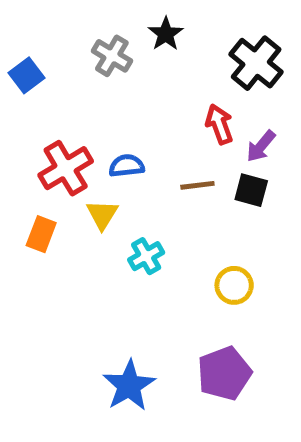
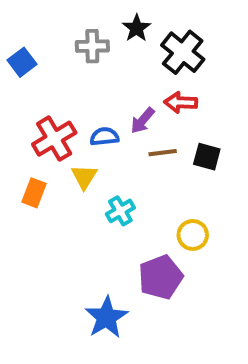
gray cross: (112, 56) -> (92, 46), turned -32
black cross: (256, 63) -> (183, 52), moved
red arrow: (219, 124) -> (181, 102), turned -68
purple arrow: (261, 146) -> (143, 120), moved
purple pentagon: (224, 373) -> (161, 277), moved

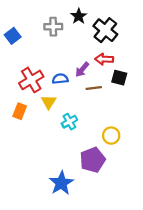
black square: (207, 157) -> (119, 78), moved

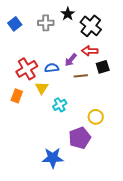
blue square: (13, 36) -> (15, 24), moved
black square: (119, 78) -> (103, 67), turned -32
blue star: (61, 183) -> (53, 158), turned 30

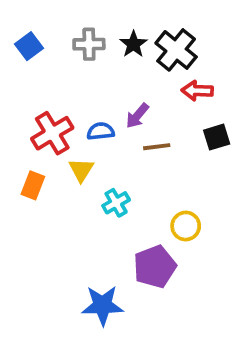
black star: (68, 14) -> (133, 44), moved
red arrow: (90, 51) -> (197, 91), moved
black square: (103, 67) -> (217, 137), moved

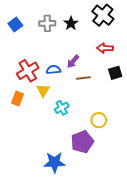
black cross: (176, 50) -> (103, 15), moved

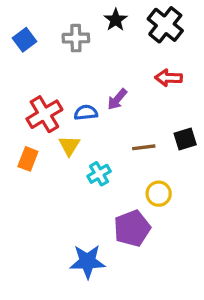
black star: (71, 23) -> (116, 20), moved
black square: (115, 73) -> (185, 139), moved
brown line: (83, 78) -> (144, 147), moved

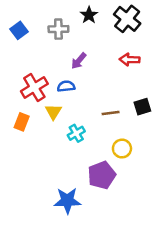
purple arrow: (117, 99) -> (79, 61), moved

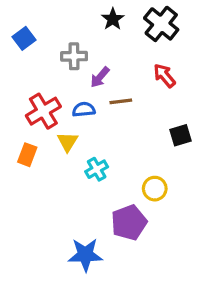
gray cross: (58, 29) -> (74, 56), moved
red arrow: (130, 60) -> (164, 76), turned 48
brown line: (111, 113) -> (121, 101), moved

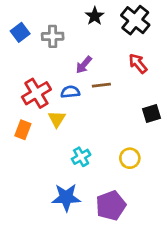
gray cross: (74, 56) -> (53, 36), moved
cyan cross: (97, 169) -> (81, 157), moved
purple pentagon: (129, 222) -> (111, 206), moved
blue star: (85, 255) -> (66, 197), moved

